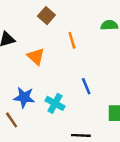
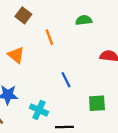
cyan cross: (55, 103) -> (39, 110), moved

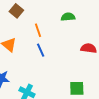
blue line: (66, 80) -> (41, 50), moved

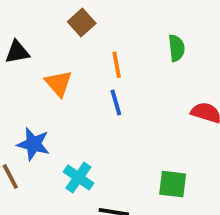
green semicircle: (68, 17) -> (176, 48), turned 80

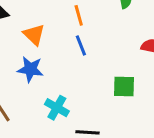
blue star: (33, 144) -> (30, 69), moved
green square: (173, 184) -> (124, 86), moved

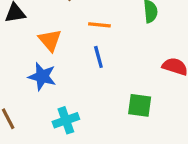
orange line: (79, 15) -> (99, 25), turned -75
cyan cross: (57, 108) -> (66, 120), turned 35

